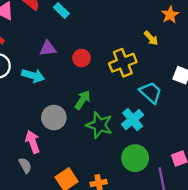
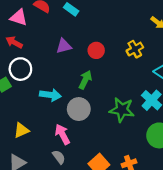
yellow cross: (123, 63) -> (135, 49), size x0.7
cyan arrow: (33, 76) -> (50, 95), moved
green arrow: (83, 100) -> (85, 80), moved

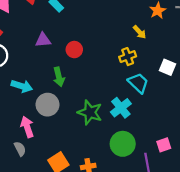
yellow cross: (135, 49) -> (128, 57), moved
green arrow: (85, 80) -> (59, 77), turned 132

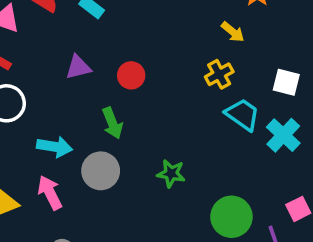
cyan cross: (121, 108) -> (283, 135), moved
green star: (90, 112) -> (171, 173), size x0.7
pink arrow: (27, 127) -> (50, 193), moved

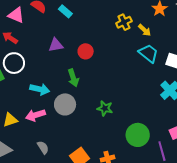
yellow cross: (219, 74) -> (124, 22), moved
cyan trapezoid: (243, 115) -> (149, 53), moved
pink arrow: (50, 193) -> (35, 115), turned -84

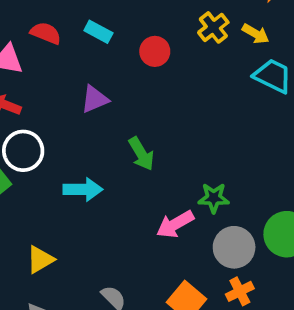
red circle: (86, 51) -> (155, 51), moved
gray circle: (65, 104) -> (234, 247), moved
pink arrow: (35, 115) -> (175, 224), moved

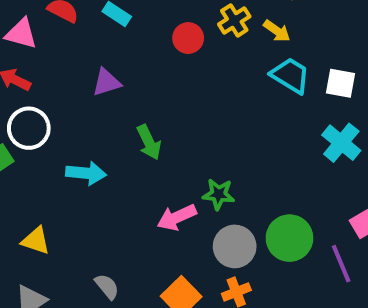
red circle: (155, 51) -> (188, 38), moved
yellow triangle: (40, 260) -> (36, 241), turned 44

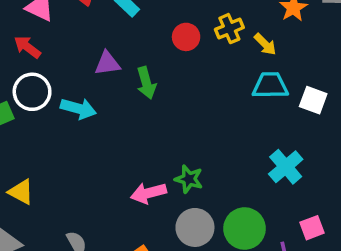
cyan trapezoid: (290, 75) -> (270, 86), turned -42
green arrow: (149, 142) -> (146, 83), moved
cyan cross: (341, 143) -> (286, 167), moved
cyan arrow: (86, 173) -> (78, 108), moved

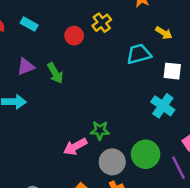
yellow arrow: (265, 44) -> (164, 33), moved
white square: (313, 100) -> (172, 71), moved

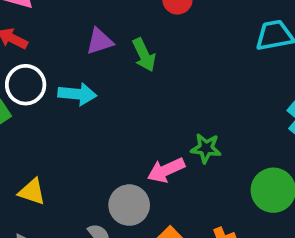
gray circle: (112, 162) -> (129, 205), moved

